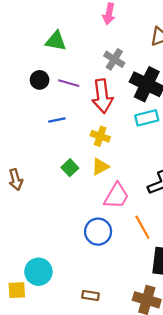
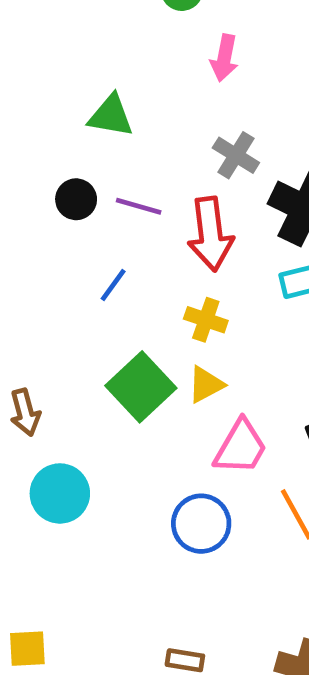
blue line: (57, 120) -> (113, 285), turned -42
green square: (70, 168) -> (141, 387), size x1.8
cyan circle: (38, 272) -> (60, 493), moved

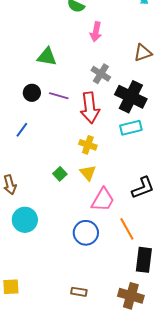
blue line: (113, 285) -> (22, 130), moved
yellow triangle: (206, 385) -> (88, 173), turned -42
green square: (141, 387) -> (60, 174), size x0.5

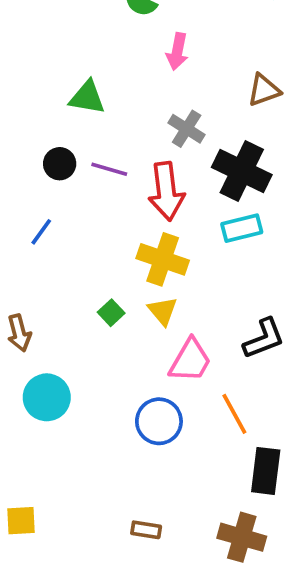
yellow cross: (88, 145) -> (163, 259), size x1.5

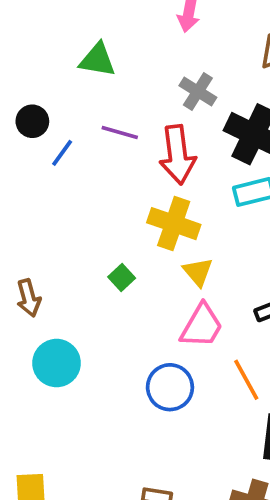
black circle: (60, 164) -> (32, 121), moved
blue line: (41, 232) -> (62, 153), moved
yellow triangle: (163, 311) -> (198, 272), moved

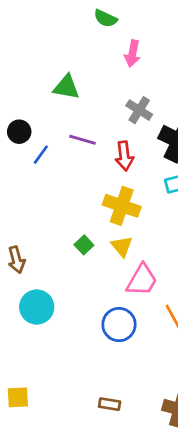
red arrow: (177, 155) -> (124, 156), size x0.7
yellow triangle: (198, 272) -> (122, 246), moved

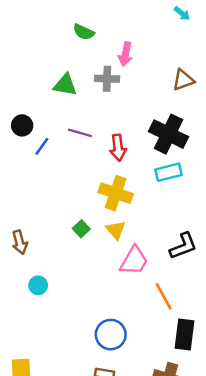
green semicircle: (106, 18) -> (84, 32), moved
gray cross: (139, 110) -> (107, 79), moved, turned -30
cyan circle: (37, 307) -> (38, 285), size x0.6
blue circle: (119, 325) -> (111, 335), moved

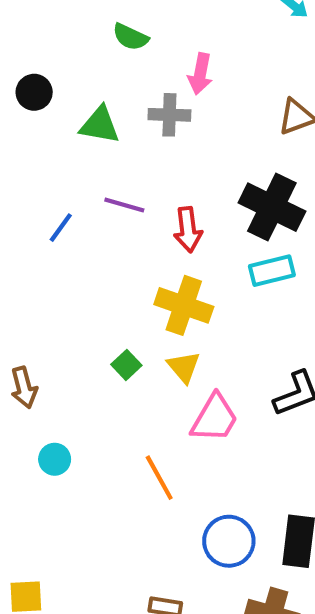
black circle: (22, 125) -> (34, 92), moved
orange line: (164, 296) -> (159, 478), moved
blue circle: (111, 335) -> (229, 541), moved

